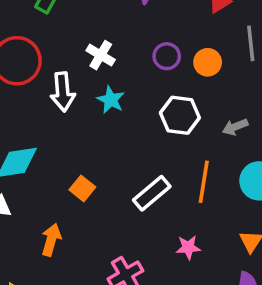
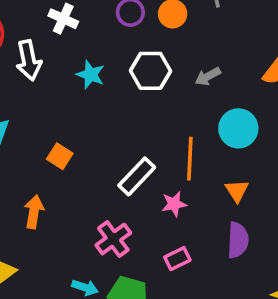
cyan star: (111, 100) -> (90, 75), moved
orange line: (204, 182) -> (190, 159), moved
white rectangle: (152, 193) -> (137, 176), moved

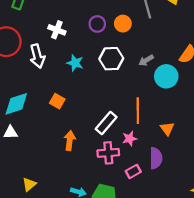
cyan circle: (238, 128) -> (166, 76), moved
orange square: (60, 156) -> (57, 101), moved
orange arrow: (34, 212) -> (70, 141), moved
pink cross: (113, 239) -> (108, 153), moved, turned 35
purple semicircle: (238, 240) -> (156, 158), moved

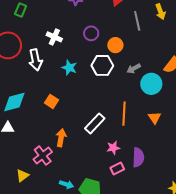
orange circle: (123, 24) -> (115, 45), moved
orange triangle: (167, 129) -> (155, 118), moved
pink star: (130, 139) -> (113, 148), moved
pink cross: (108, 153) -> (43, 156), moved, turned -36

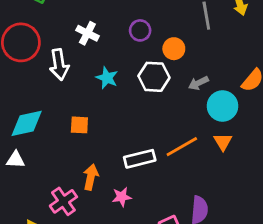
orange square: (52, 101) -> (79, 125), turned -32
orange line: (124, 114) -> (182, 147), turned 55
orange triangle: (155, 118) -> (223, 142), moved
white rectangle: (95, 123) -> (140, 159), turned 30
pink star: (113, 148) -> (122, 197), moved

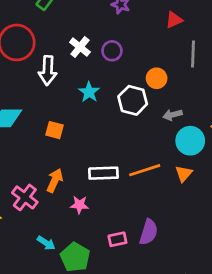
purple circle: (140, 30) -> (112, 51), moved
pink cross: (63, 201) -> (25, 197), turned -30

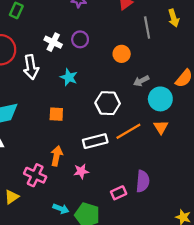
white hexagon: (133, 100) -> (108, 103), moved
orange square: (55, 130) -> (56, 114), moved

